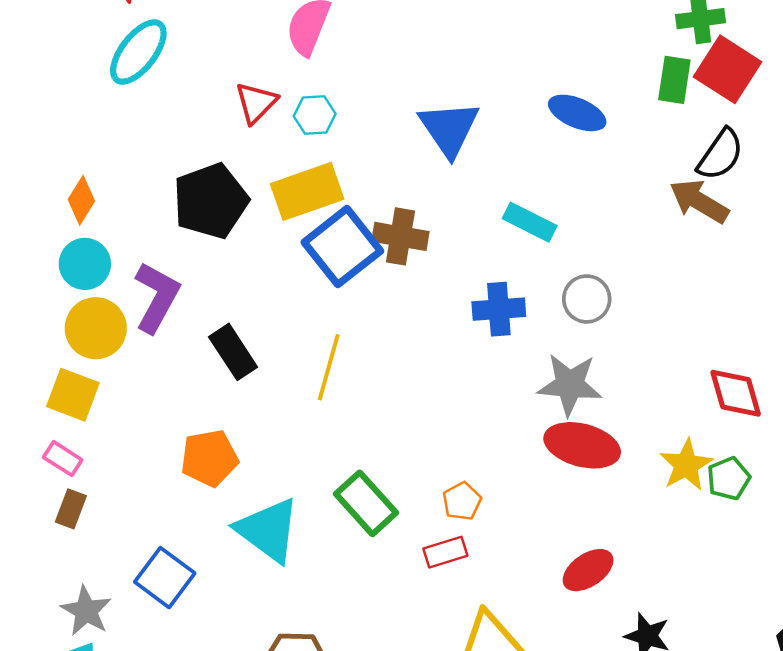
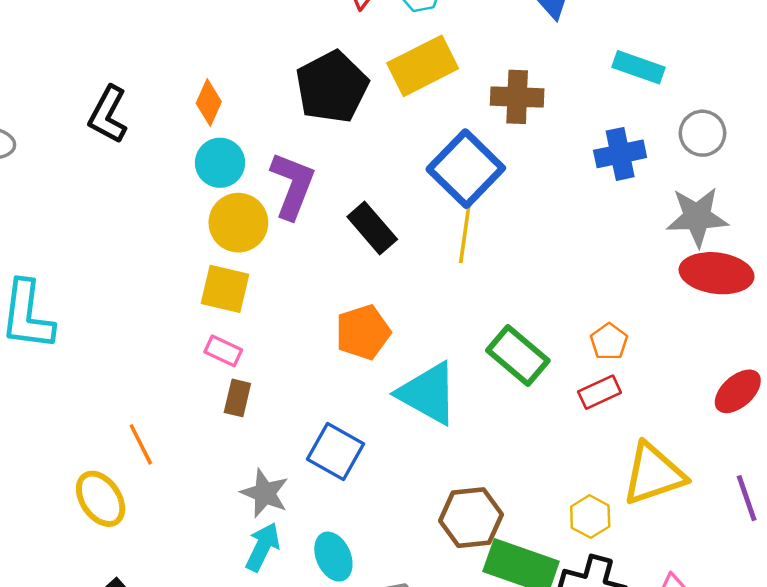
blue square: (342, 247) -> (466, 169), moved

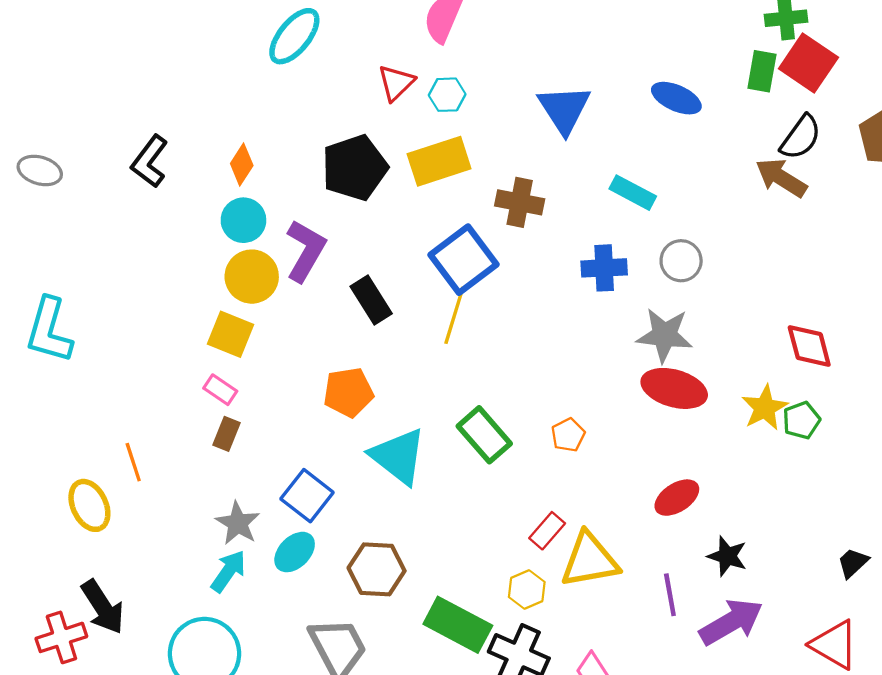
red rectangle: (600, 392) -> (547, 531), moved, turned -33
brown hexagon: (471, 518) -> (377, 569), moved
cyan ellipse: (333, 557) -> (295, 552), moved, turned 60

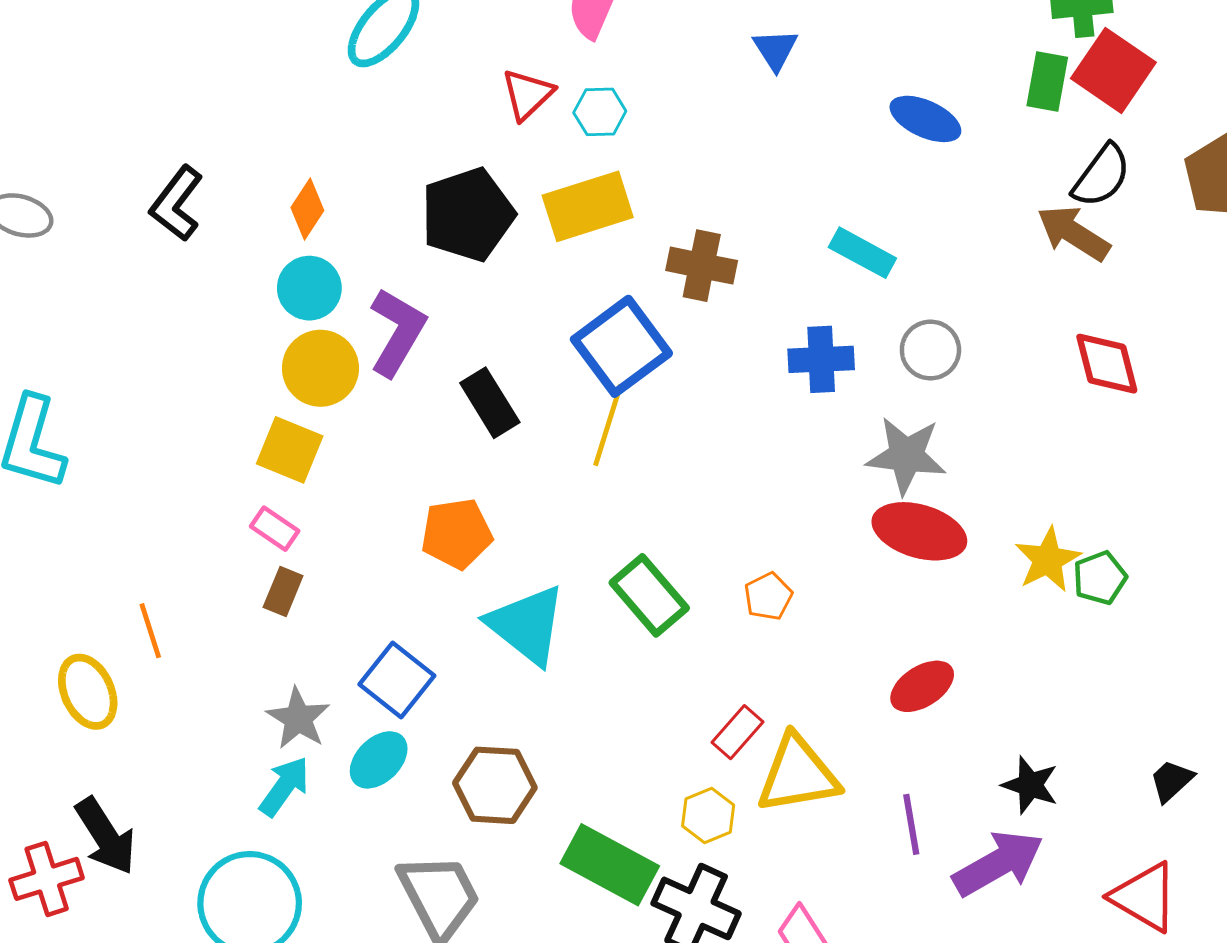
blue triangle: (564, 109) -> (775, 50), moved, size x0.6
red diamond: (809, 346) -> (1107, 364), moved
black star: (727, 556) -> (1030, 785), moved

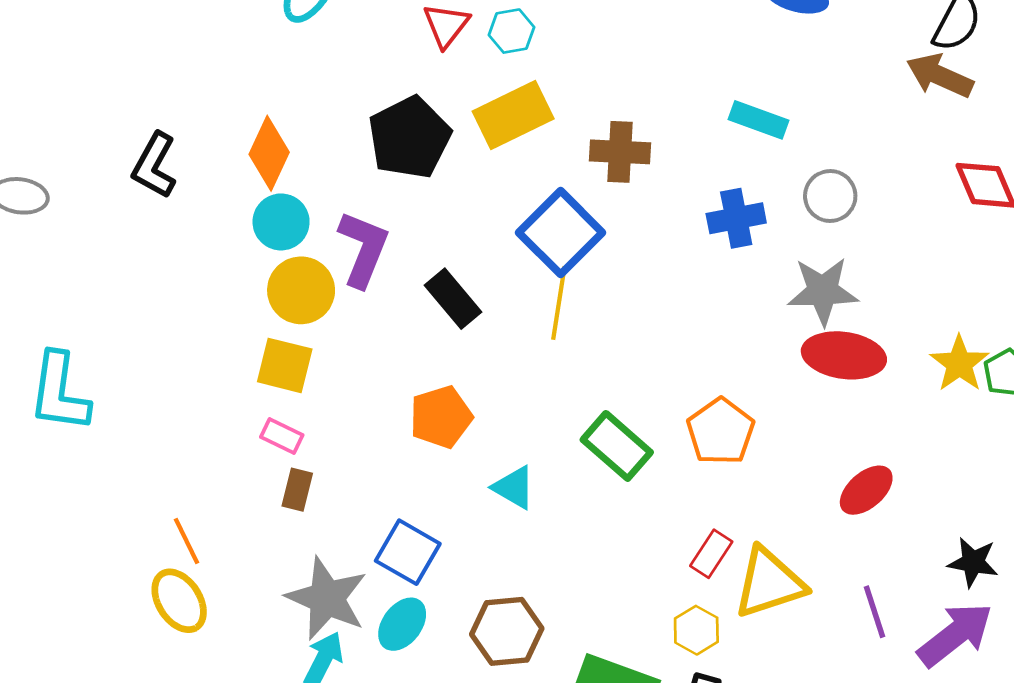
orange diamond: (307, 209) -> (269, 153), size x1.4
orange pentagon: (768, 596) -> (721, 432), size x1.6
cyan triangle: (527, 625) -> (514, 487), size x0.6
yellow ellipse: (88, 692) -> (179, 601), moved
gray star: (298, 718) -> (327, 598), size x1.5

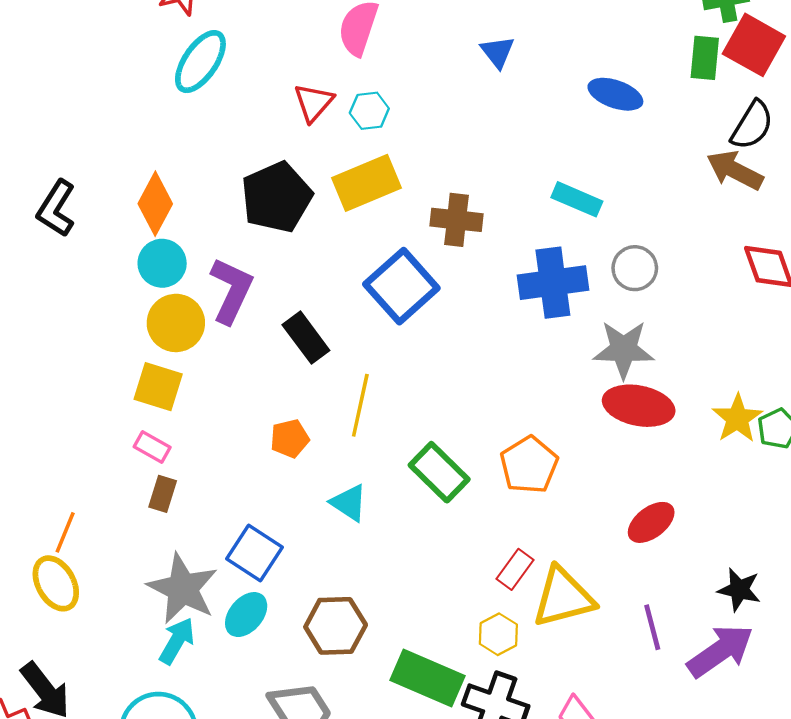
blue cross: (736, 218) -> (553, 283), size x1.4
yellow line: (559, 303) -> (360, 405), moved
orange pentagon: (441, 417) -> (290, 439), size x0.7
orange line: (187, 541) -> (65, 532), turned 45

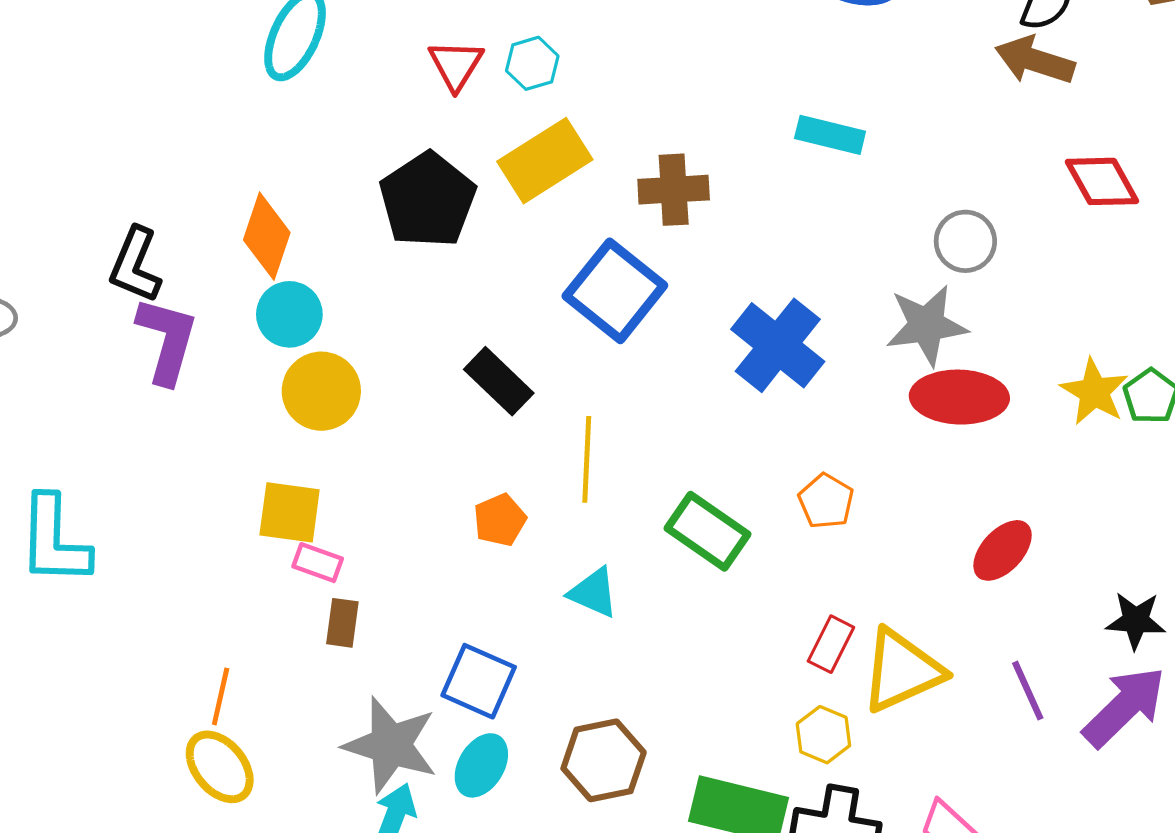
gray circle: (635, 268) -> (965, 241), moved
blue cross: (553, 283) -> (778, 345), moved, turned -34
purple L-shape: (231, 290) -> (167, 340), moved
yellow square: (158, 387) -> (290, 512), moved
orange pentagon: (529, 465) -> (826, 501), size x0.7

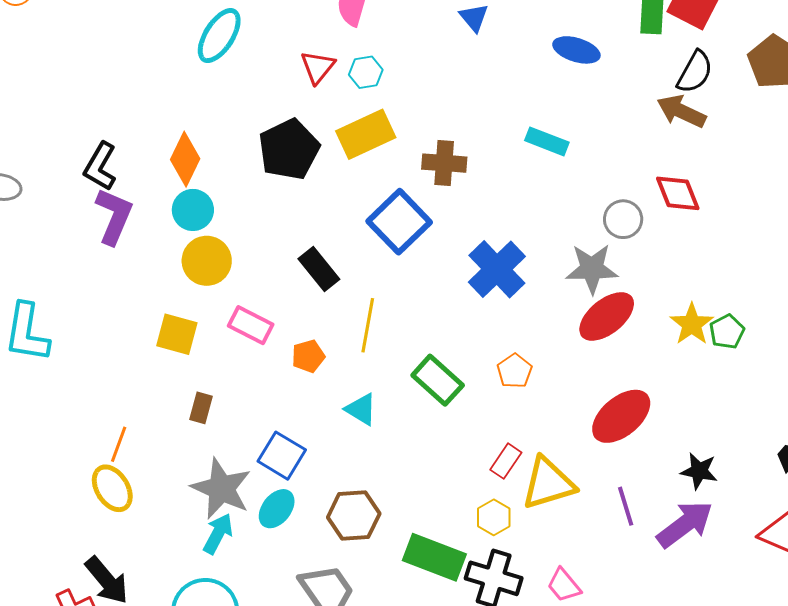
red diamond: (1102, 181) -> (678, 193), moved
red ellipse: (959, 397) -> (607, 316), turned -48
red ellipse: (1003, 550) -> (621, 416), size x1.5
pink rectangle: (318, 563) -> (251, 325), moved, size x1.4

